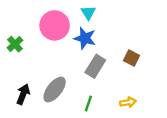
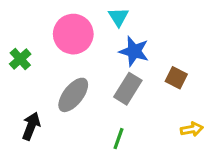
blue star: (85, 38) -> (134, 51), moved
gray ellipse: (55, 90) -> (73, 95), moved
yellow arrow: (128, 102) -> (192, 129), moved

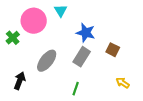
cyan triangle: (118, 17) -> (61, 11), moved
pink circle: (73, 34) -> (34, 21), moved
yellow arrow: (192, 129) -> (123, 83), turned -136

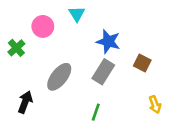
pink circle: (34, 21) -> (43, 26), size x0.7
yellow arrow: (123, 83) -> (155, 105), turned -144

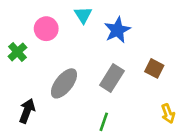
blue star: (108, 42) -> (117, 30), moved, turned 30

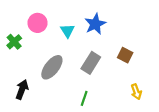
cyan triangle: (83, 15) -> (67, 31), moved

